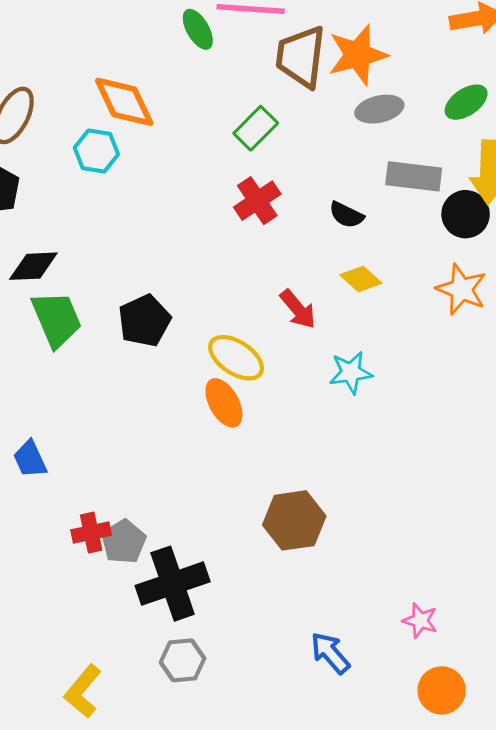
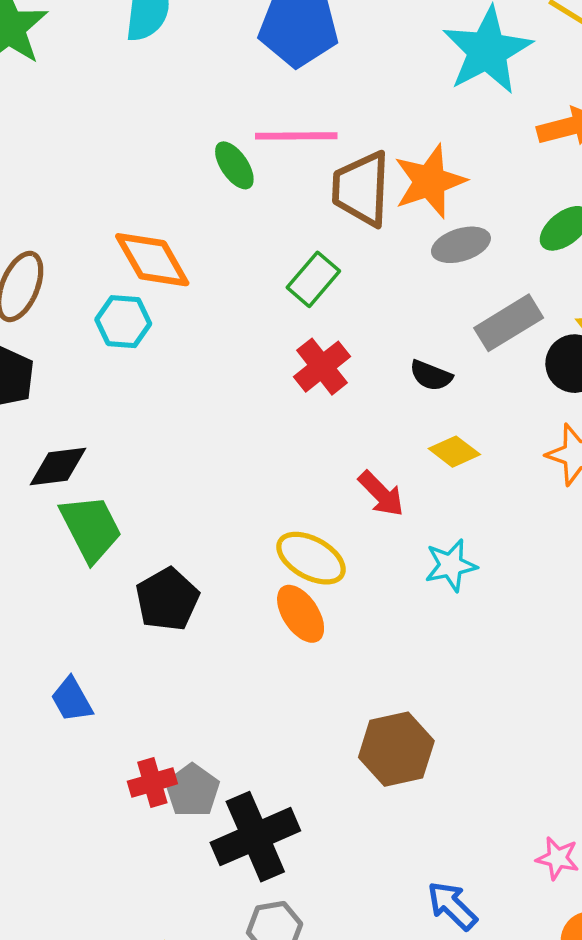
gray rectangle: (414, 176) -> (509, 323), turned -34
black pentagon: (144, 321) -> (167, 599), moved

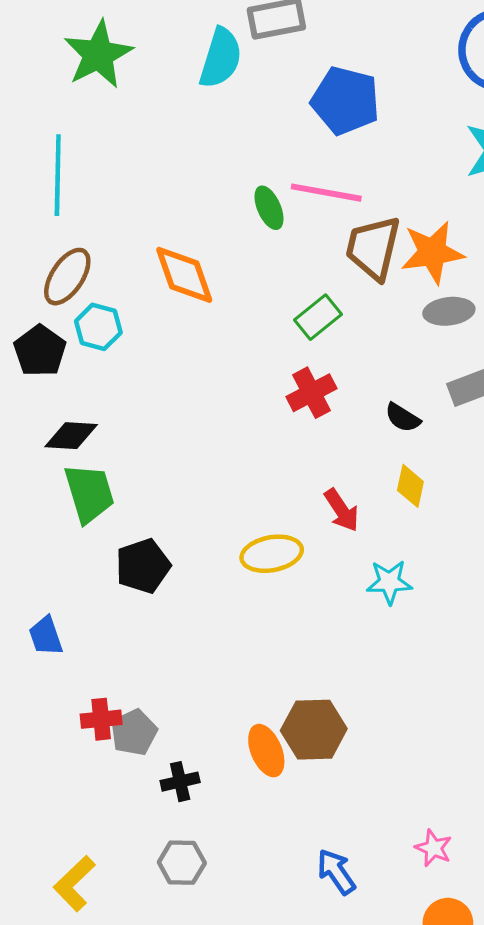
cyan hexagon: (123, 322) -> (98, 327), moved
yellow diamond: (454, 452) -> (410, 486), turned 54
yellow ellipse: (311, 558) -> (272, 554), turned -50
orange ellipse: (301, 614) -> (266, 751), moved
black cross: (255, 837) -> (180, 782), size x0.5

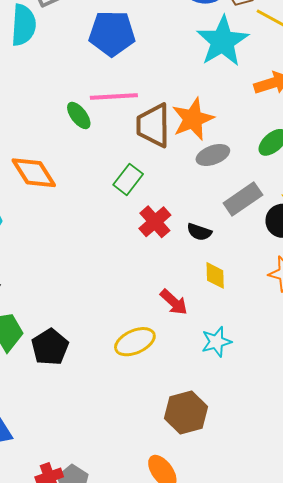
red cross: (311, 393) -> (155, 222), moved
black pentagon: (143, 566) -> (50, 347), moved
brown hexagon: (314, 730) -> (186, 412), moved

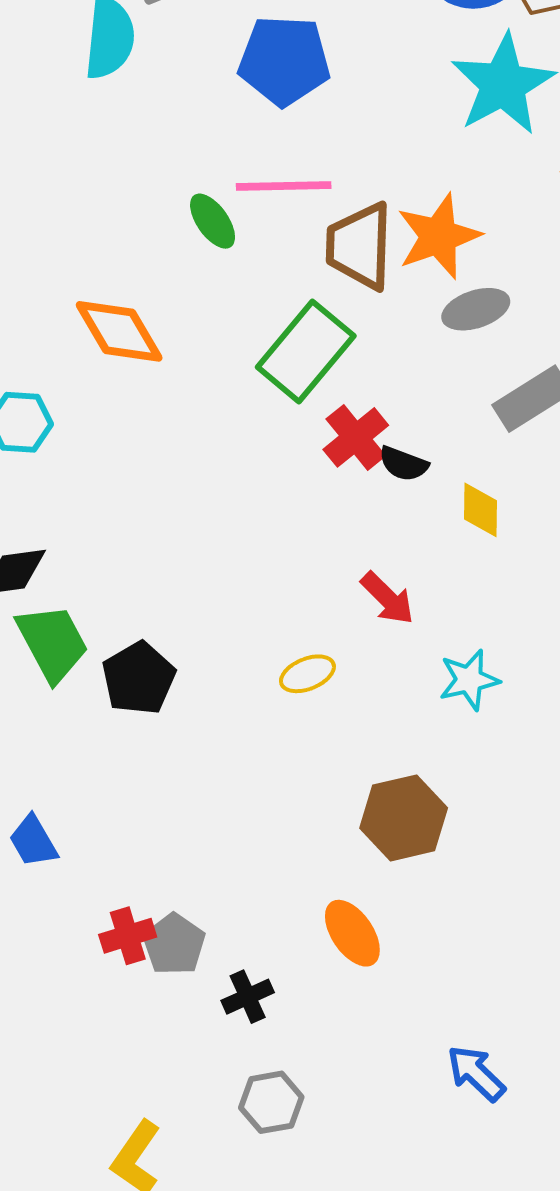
green rectangle: (128, 179) -> (306, 352), size x1.6
black semicircle: (199, 232) -> (403, 464), moved
yellow diamond: (215, 275) -> (480, 510), moved
yellow ellipse: (135, 342) -> (307, 674), size x0.7

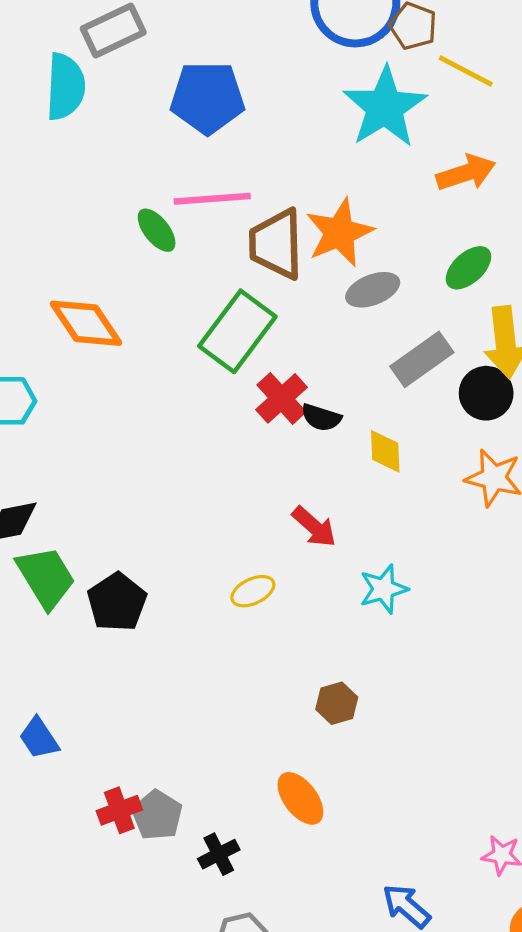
brown hexagon: (404, 818) -> (337, 703), size x0.6

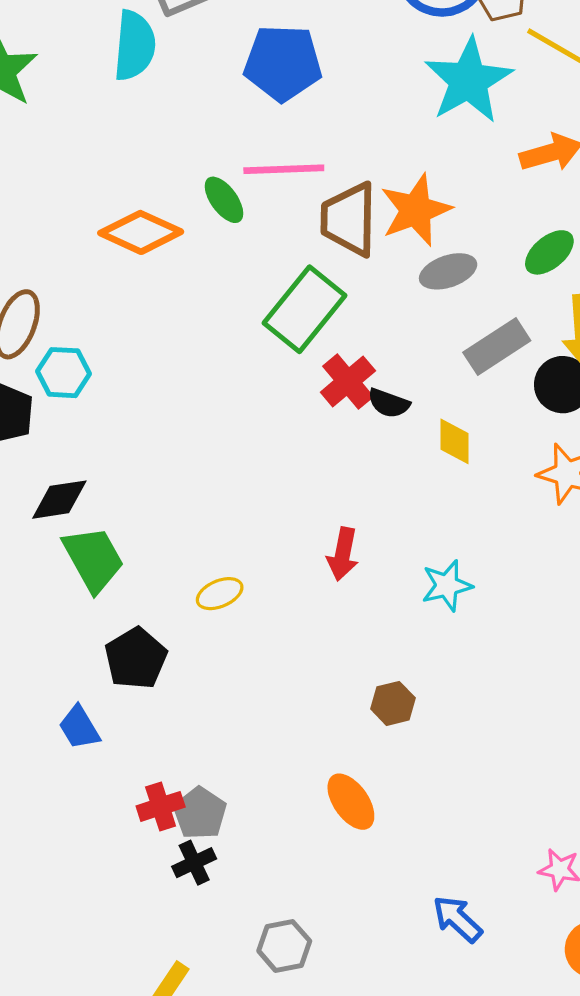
orange diamond: (86, 323) -> (141, 232), moved, turned -34
red arrow: (314, 527) -> (343, 554), moved, turned 57
yellow ellipse: (253, 591) -> (220, 594), moved
black pentagon: (117, 602) -> (136, 658), moved
black cross: (219, 854) -> (194, 863), moved

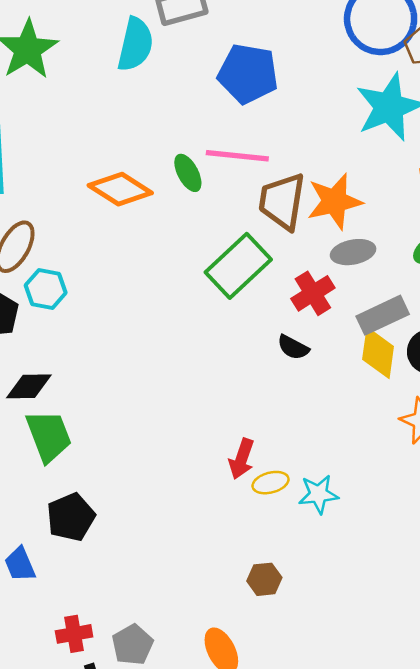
red cross: (348, 381) -> (313, 293), moved
yellow diamond: (454, 441) -> (378, 353), moved, size x1.4
yellow ellipse: (220, 594) -> (271, 483), moved
gray pentagon: (200, 813) -> (133, 645), moved

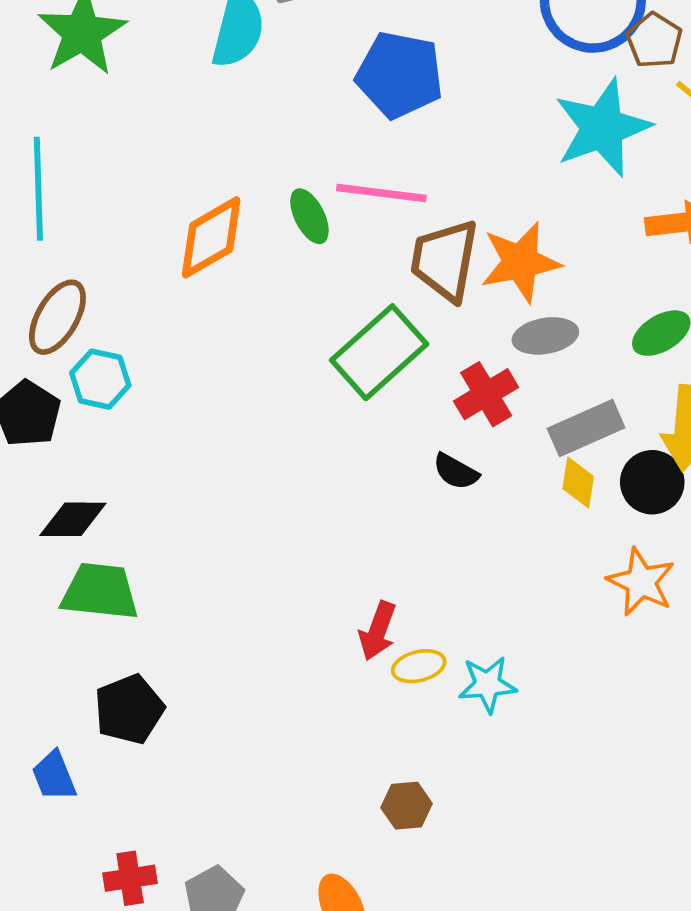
orange diamond: (120, 189) -> (211, 237), turned -64
yellow diamond: (378, 353) -> (578, 482), size x0.7
green trapezoid: (49, 436) -> (100, 592), turned -64

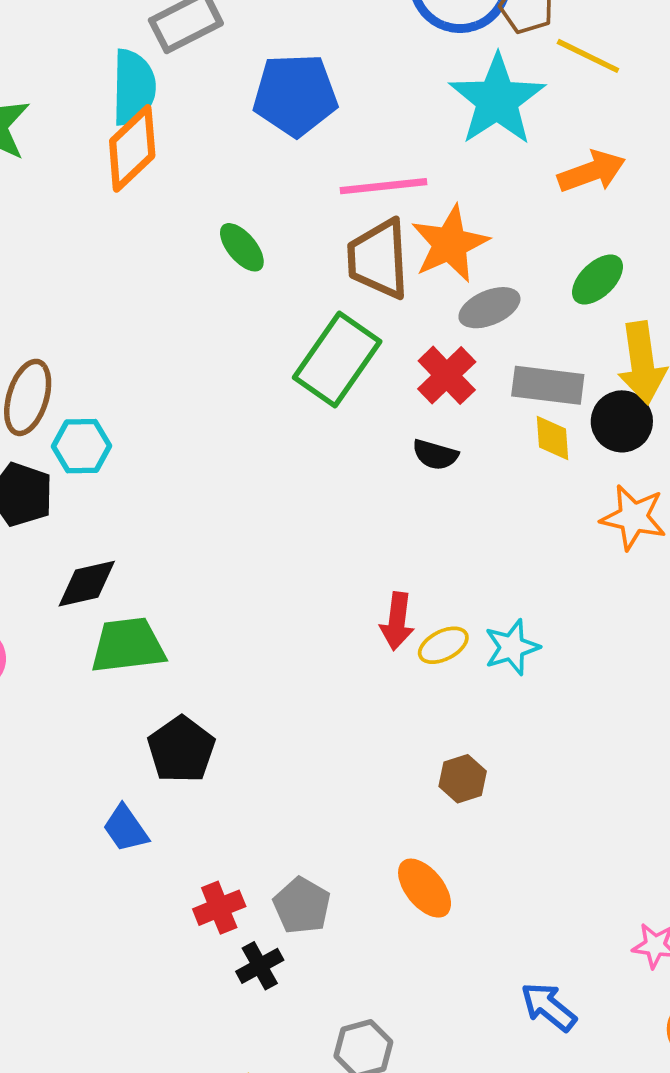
pink line: (381, 193) -> (383, 186), moved
orange diamond: (211, 237) -> (132, 148), moved
gray rectangle: (586, 428) -> (548, 385), turned 44

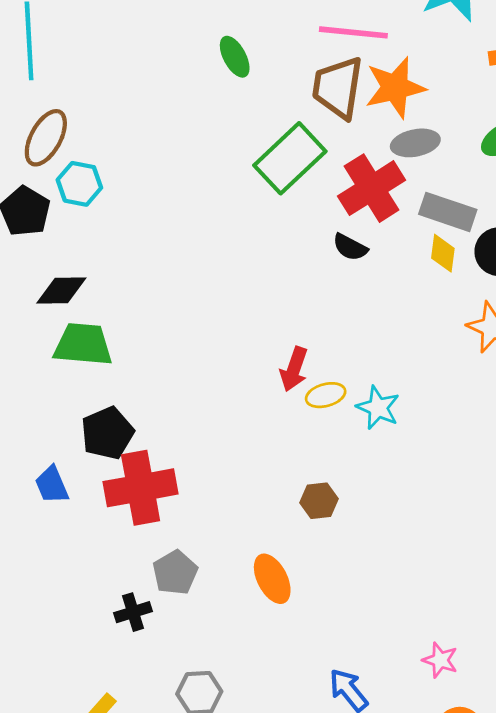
red cross: (447, 375) -> (372, 188), size x1.4
cyan star: (512, 647) -> (378, 408), turned 30
red cross: (219, 908) -> (141, 488), moved, size x1.8

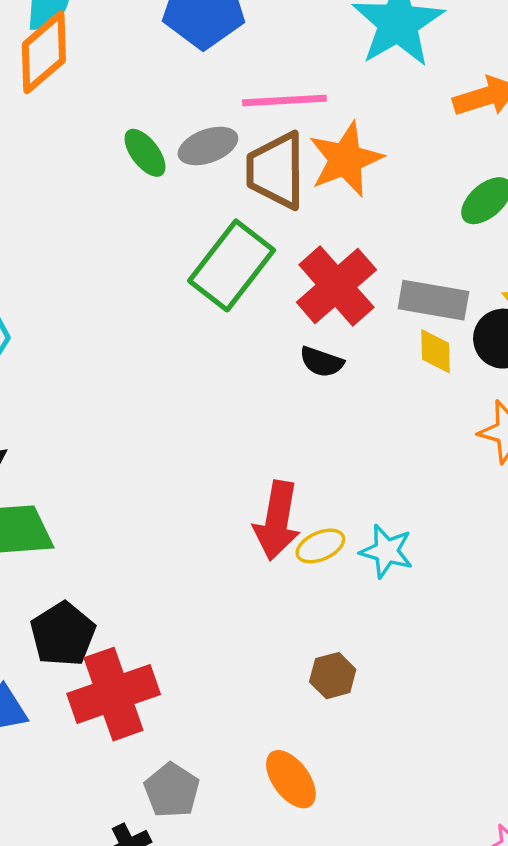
gray ellipse: (415, 143) -> (208, 146), moved
red arrow: (294, 369) -> (277, 521), size x1.4

